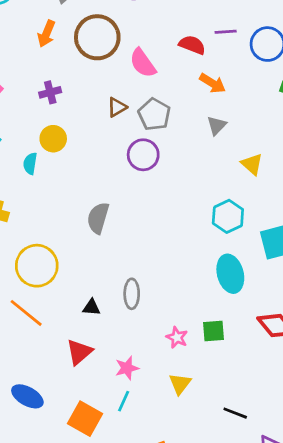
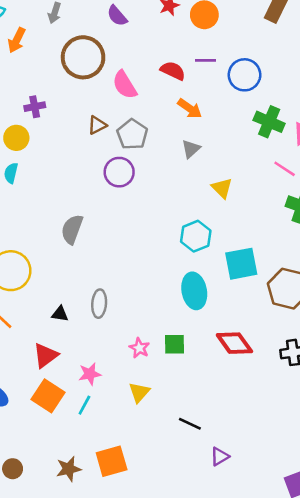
orange arrow: (46, 34) -> (17, 40), moved
yellow circle: (53, 139) -> (16, 138), moved
orange square: (85, 419) -> (48, 396), moved

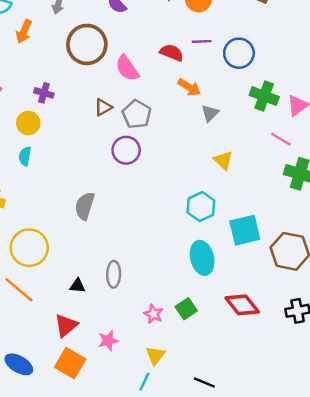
purple cross: (35, 107) -> (44, 93), turned 30
gray triangle: (191, 149) -> (210, 113), moved
green square: (175, 344) -> (186, 309), turned -30
cyan line: (84, 405) -> (144, 382), moved

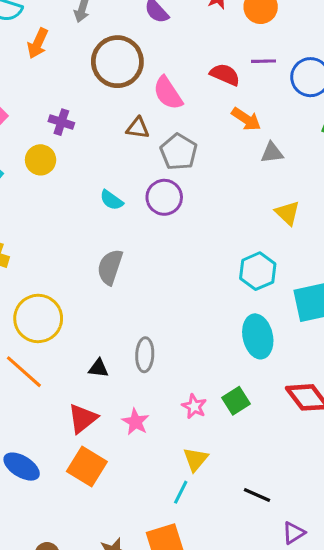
brown triangle: (103, 107) -> (138, 128), moved, turned 36
gray triangle: (210, 113) -> (272, 153), turned 36
cyan semicircle: (25, 156) -> (111, 200), moved, turned -66
pink star: (108, 341) -> (136, 422), moved, turned -30

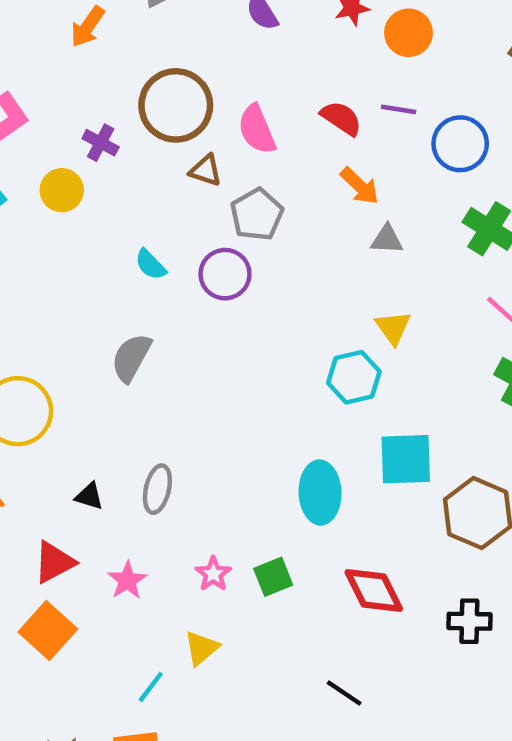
brown circle: (117, 62) -> (176, 105), moved
cyan hexagon: (258, 271) -> (354, 377), moved
cyan line: (181, 492) -> (151, 687), moved
black line: (257, 495) -> (344, 693), moved

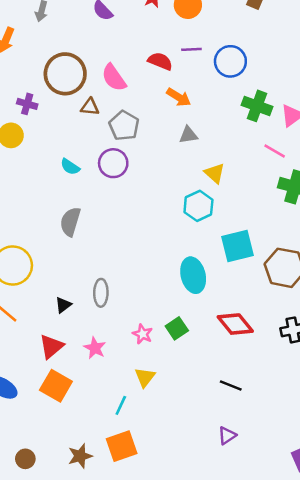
gray triangle: (387, 239) -> (188, 135), moved
black triangle: (89, 496) -> (63, 305), turned -42

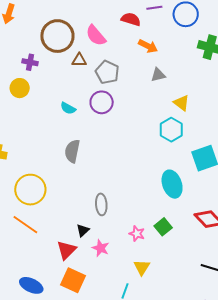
black triangle: (63, 305) -> (83, 230), moved

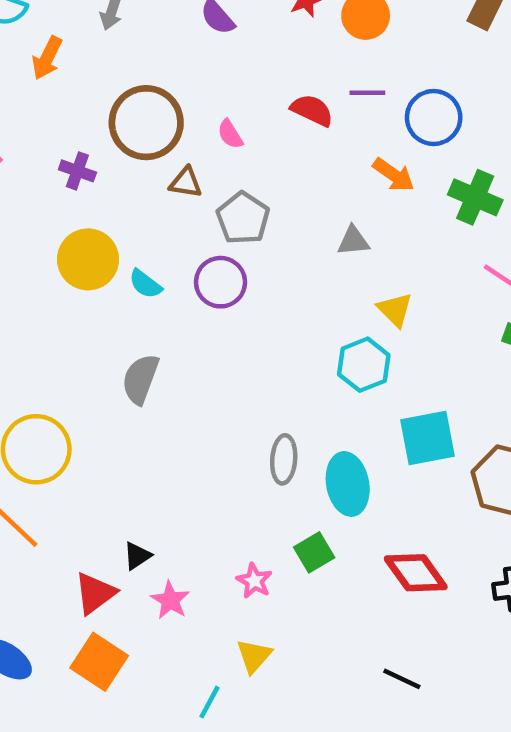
pink semicircle: (96, 35) -> (230, 134), size x0.6
orange arrow: (148, 46) -> (393, 175), moved
yellow circle: (20, 88) -> (88, 259), moved, size x1.4
gray ellipse: (101, 204) -> (284, 459), moved
green square: (163, 227) -> (314, 552), moved

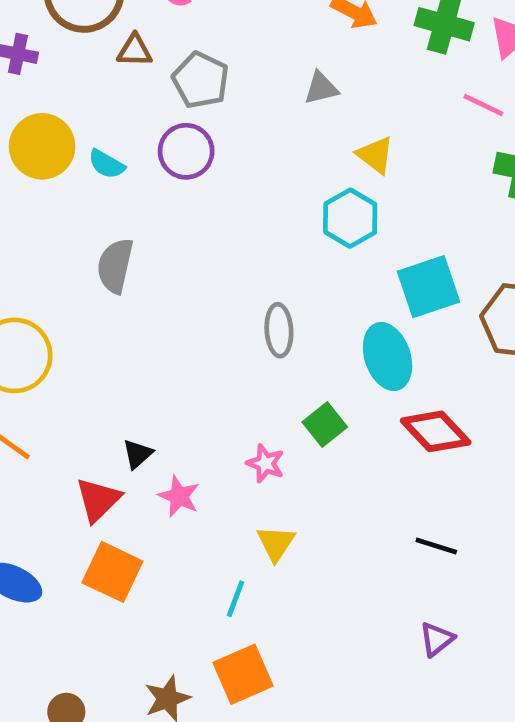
cyan ellipse: (348, 484) -> (388, 357), moved

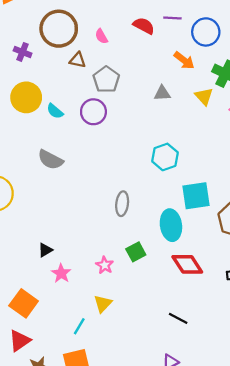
yellow triangle: (375, 155) -> (204, 96), moved
gray semicircle: (115, 266) -> (51, 160), turned -85
red triangle: (98, 500) -> (20, 341), moved

